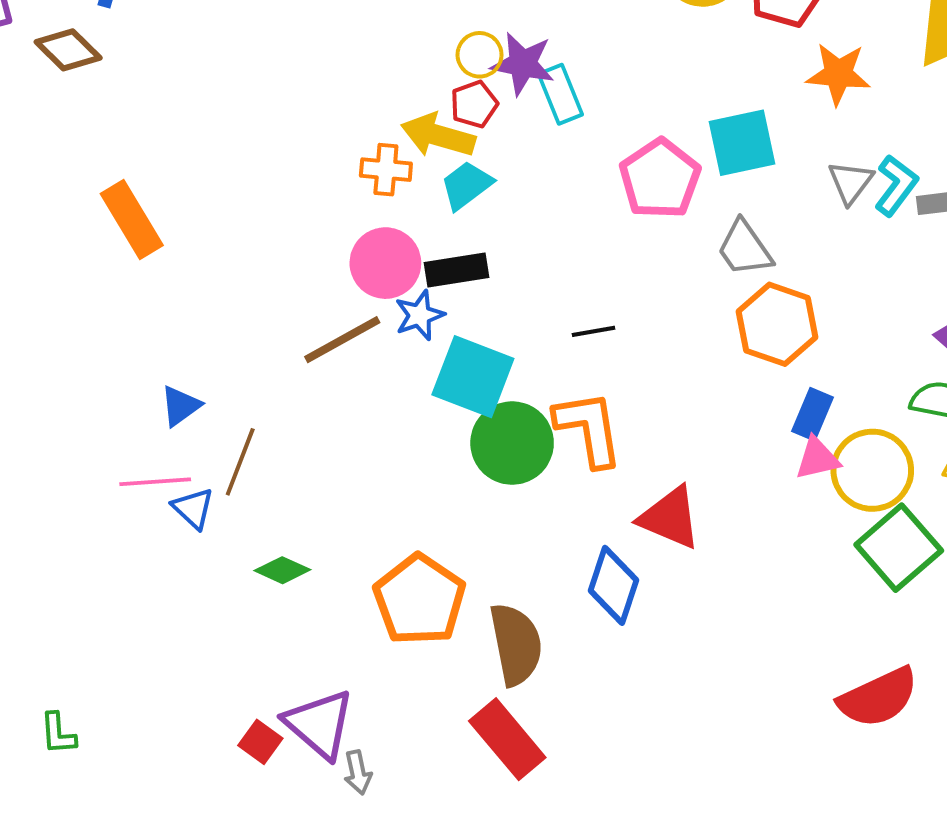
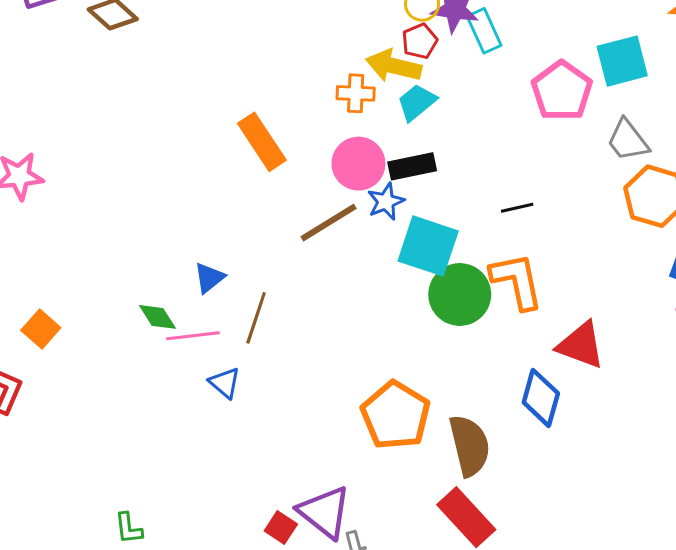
orange rectangle: (132, 219) -> (262, 142), moved
blue triangle: (193, 508) -> (225, 383), moved
green diamond: (282, 570) -> (158, 317), moved, turned 36

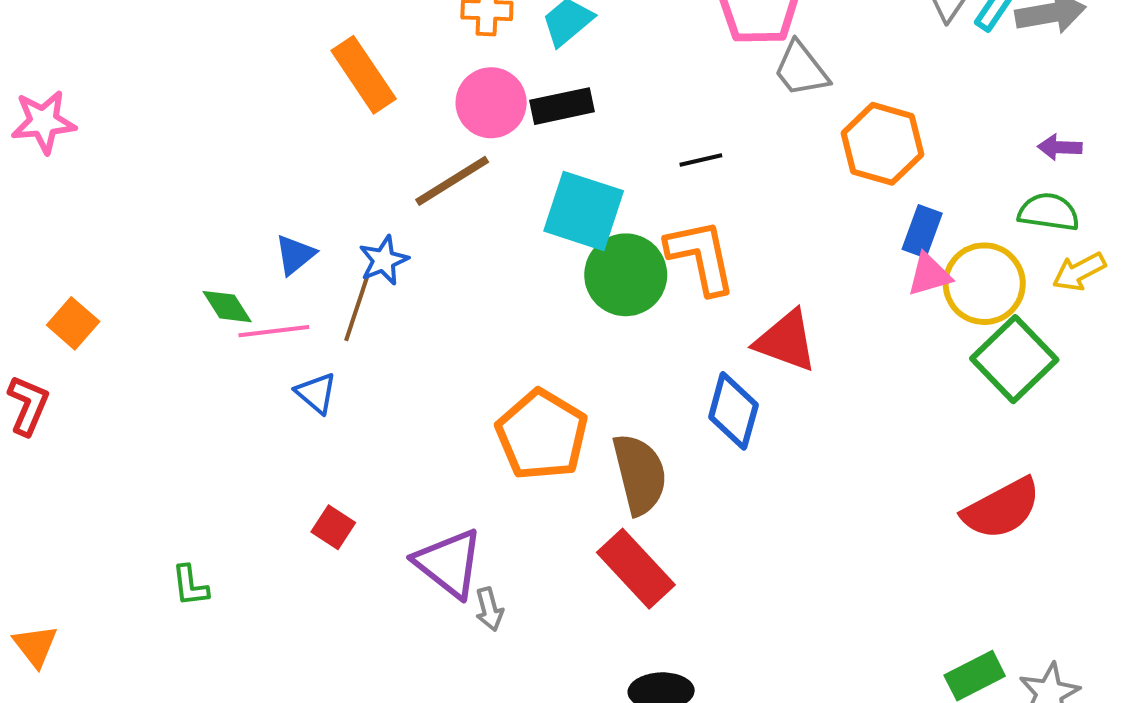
gray trapezoid: (628, 140) -> (801, 69), moved
blue star: (386, 202) -> (384, 260), moved
red square: (281, 528) -> (333, 527), moved

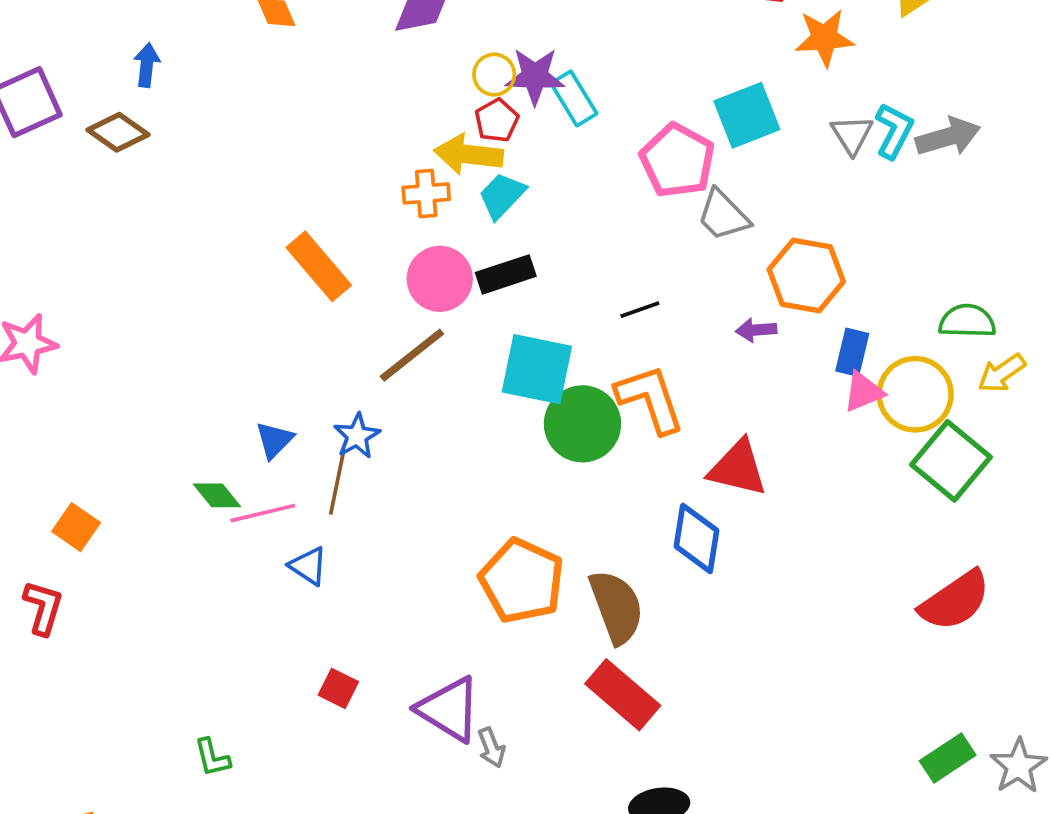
purple arrow: (1060, 147) -> (756, 330), moved

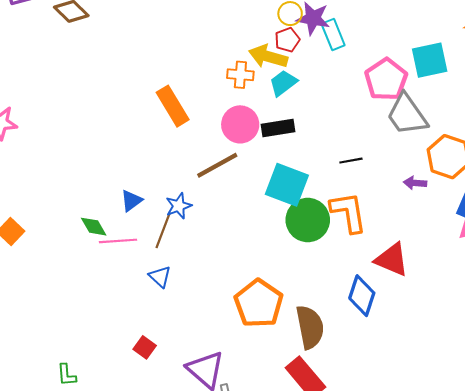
gray trapezoid: (723, 215) -> (407, 115), size x1.4
blue triangle: (308, 566) -> (160, 277), moved

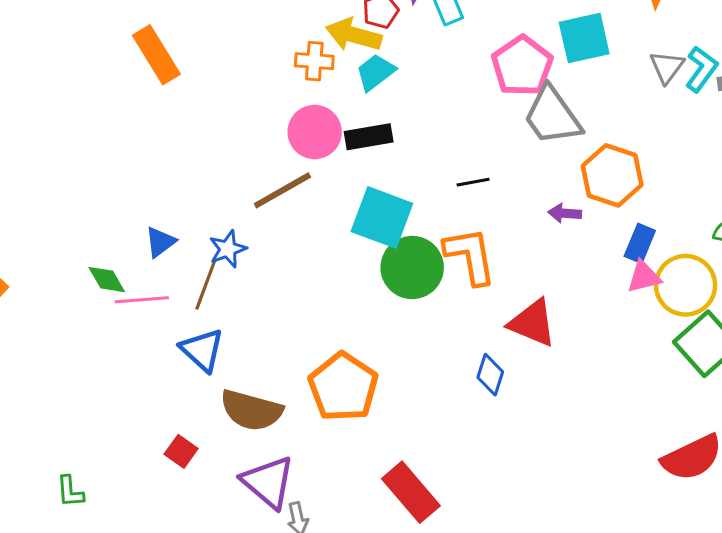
orange rectangle: (173, 106) -> (156, 55), moved
blue triangle: (160, 277) -> (202, 350), size x1.4
blue diamond: (362, 296) -> (490, 375), size x0.7
brown semicircle: (310, 327) -> (251, 410), moved, turned 117

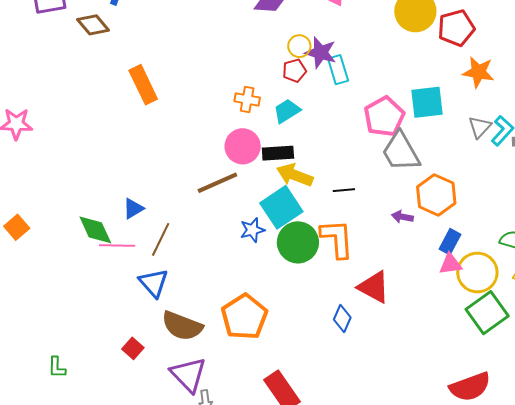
yellow arrow: (354, 35) -> (295, 175), moved
cyan square: (382, 217) -> (281, 207), turned 30
blue star: (228, 249) -> (252, 230), moved
green diamond: (107, 280) -> (95, 230), size x1.4

